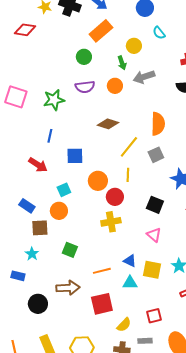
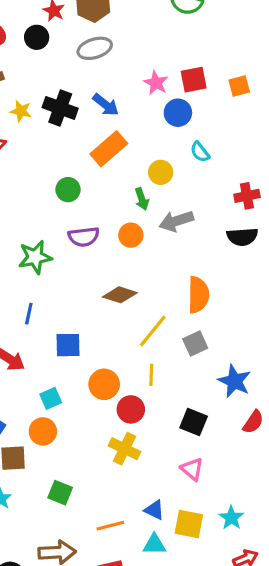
green circle: (84, 57) -> (68, 190), moved
yellow cross: (111, 222) -> (125, 449), turned 36

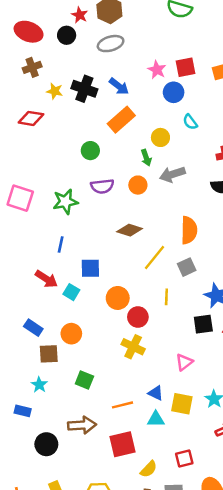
yellow line: (151, 375) -> (166, 297), moved
cyan square: (51, 398) -> (71, 292), moved, turned -35
black square: (194, 422) -> (203, 324), moved, turned -30
pink triangle: (192, 469) -> (184, 362), turned 42

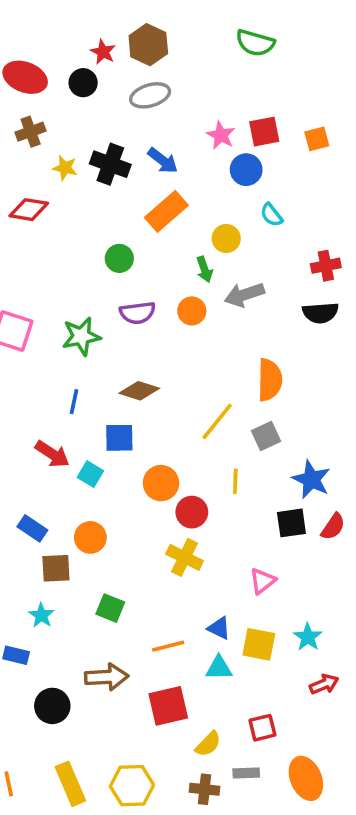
brown diamond: (130, 230) -> (139, 391), moved

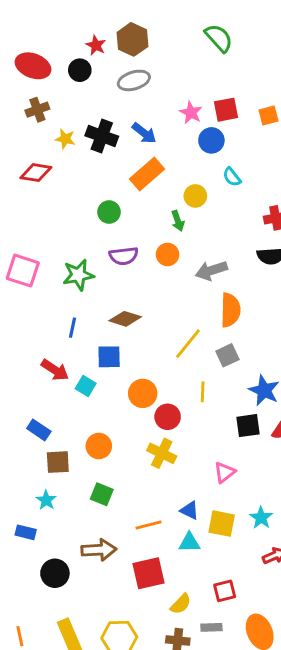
green semicircle: (255, 43) -> (219, 38), turned -148
gray arrow: (244, 295) -> (211, 271), moved
orange circle: (90, 537) -> (99, 446), moved

